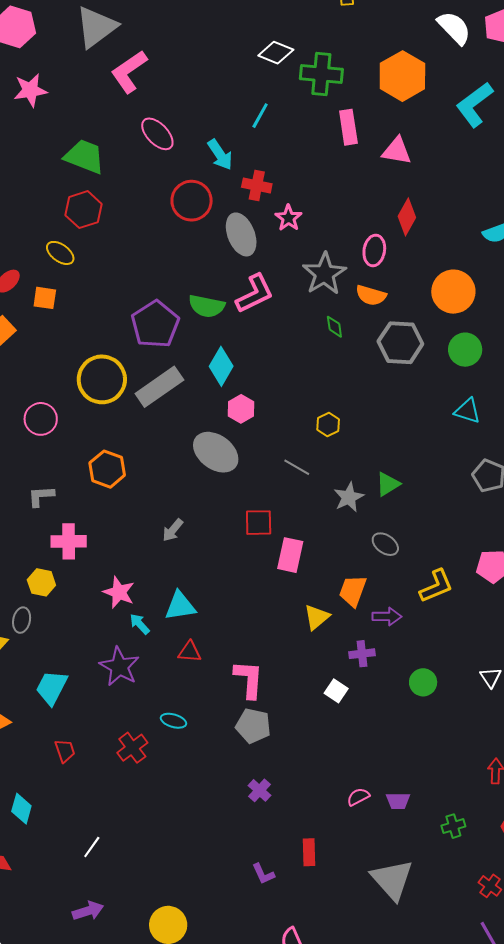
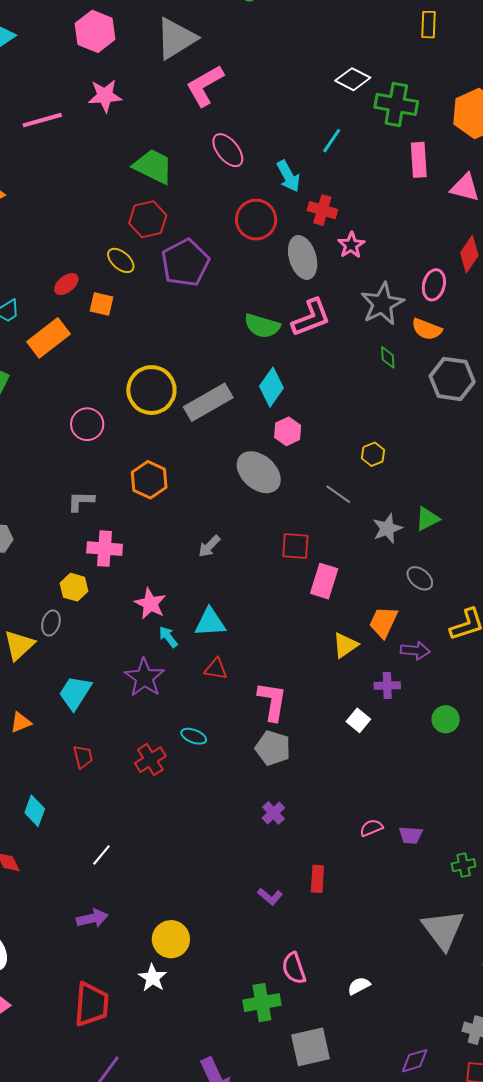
purple pentagon: (155, 324) -> (185, 263), moved
purple L-shape: (263, 874) -> (270, 896), turned -30
gray triangle: (392, 880) -> (443, 930), moved

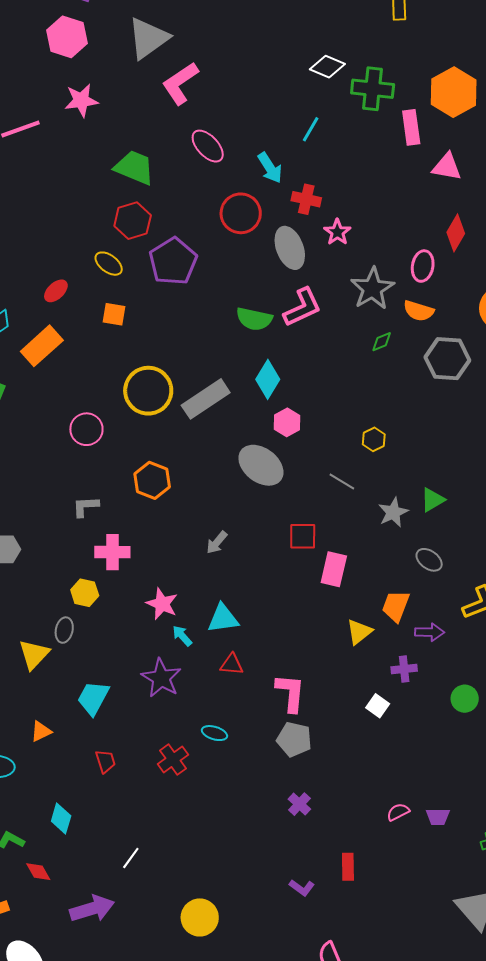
pink rectangle: (419, 160) -> (411, 127), moved
orange square: (102, 304) -> (114, 314), moved
green diamond: (388, 357) -> (382, 342), turned 75
purple arrow: (92, 918) -> (92, 909), moved, size x1.4
yellow circle: (171, 939) -> (200, 917), moved

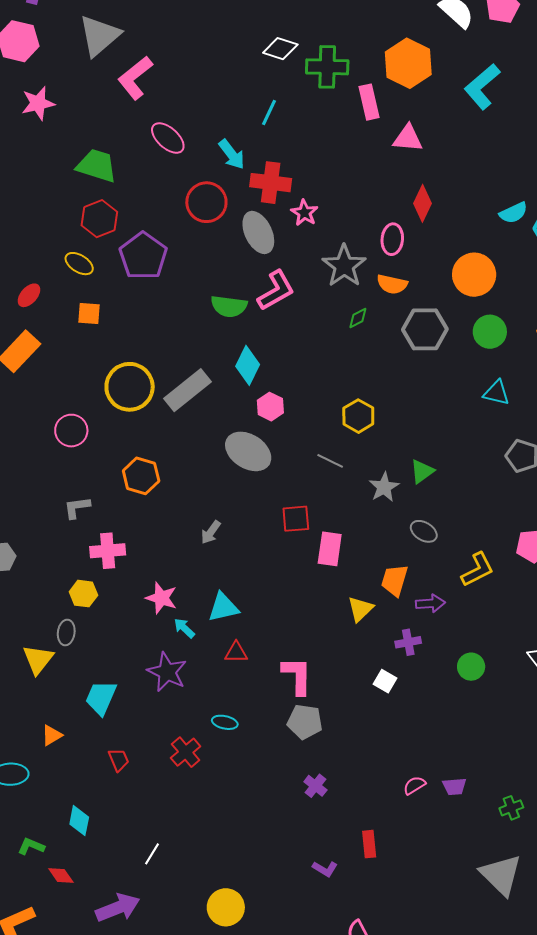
red cross: (306, 199) -> (271, 183), size x1.4
yellow hexagon: (374, 439) -> (358, 416), size x1.4

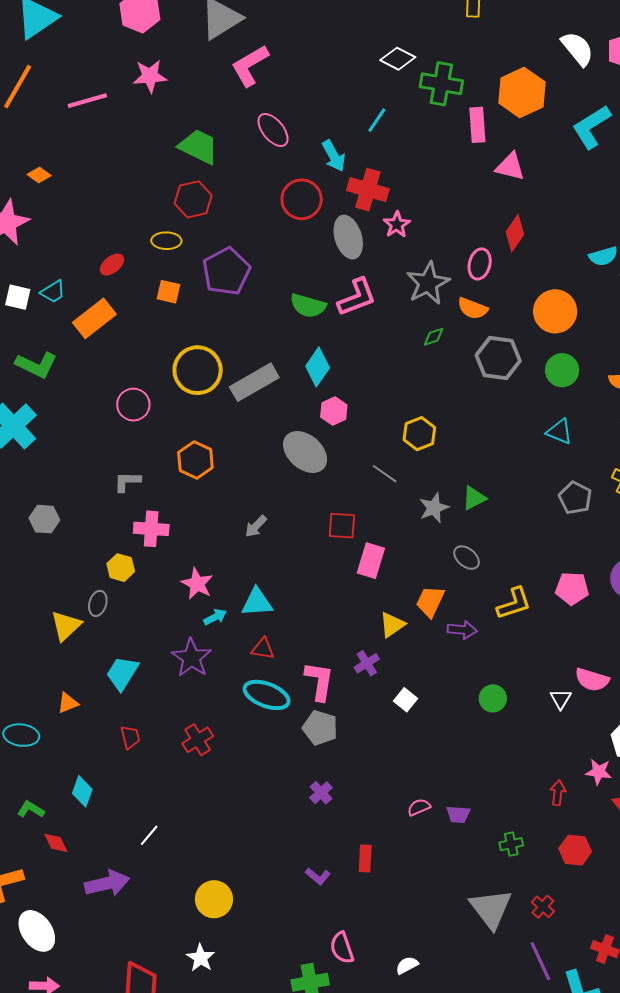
purple pentagon: (143, 256) -> (226, 271), moved
yellow ellipse: (79, 264) -> (166, 241), turned -40
cyan arrow: (184, 628) -> (215, 617), turned 100
purple cross: (408, 642) -> (367, 663), moved, turned -30
cyan ellipse: (225, 722) -> (267, 695), moved, size x1.8

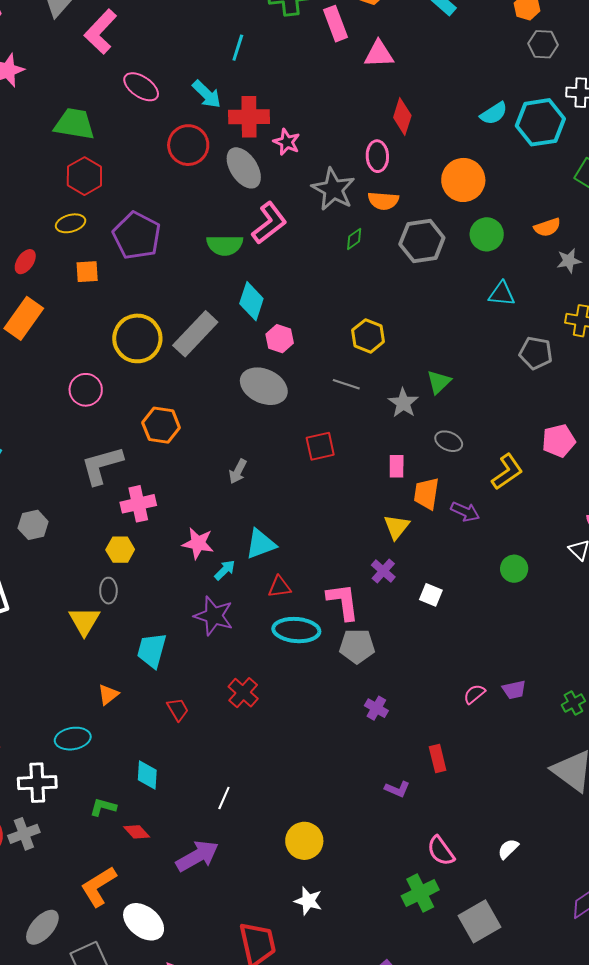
gray L-shape: (127, 482) -> (102, 465), size x1.6
pink rectangle: (371, 561) -> (397, 466), moved, size x0.7
purple arrow: (462, 630) -> (465, 512), turned 36

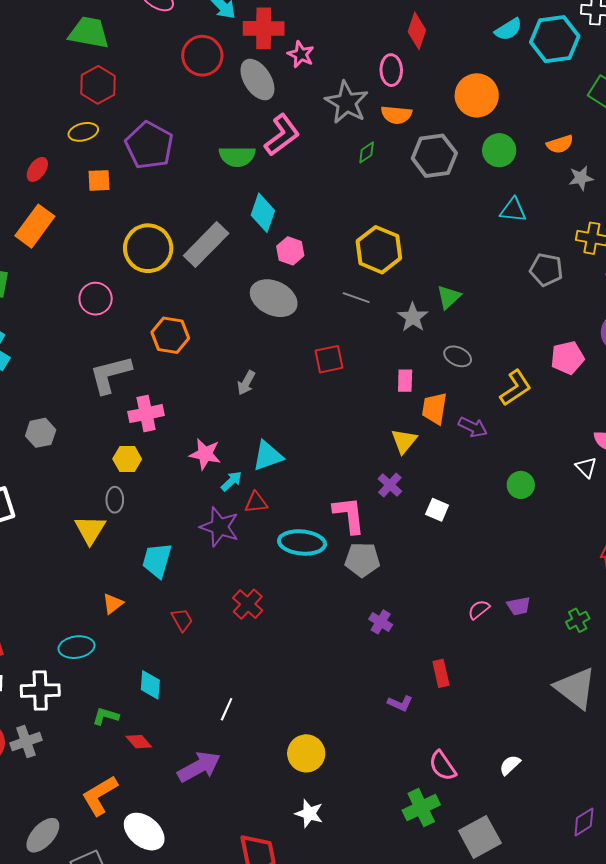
yellow hexagon: (368, 336) -> (379, 250), size x1.4
red triangle: (279, 587) -> (256, 502), moved

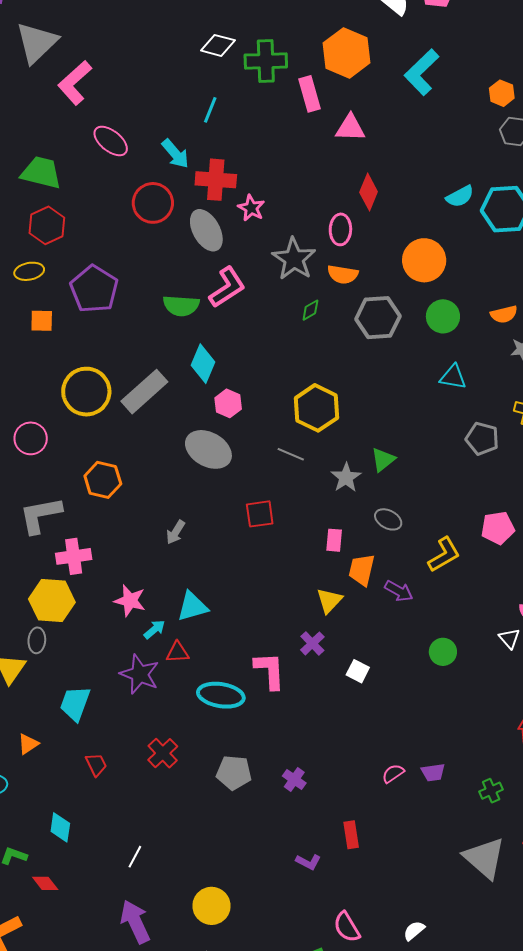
yellow hexagon: (127, 459) -> (52, 601), size x1.6
gray pentagon: (362, 560) -> (234, 773), moved
purple arrow: (199, 767) -> (135, 922), moved, turned -90

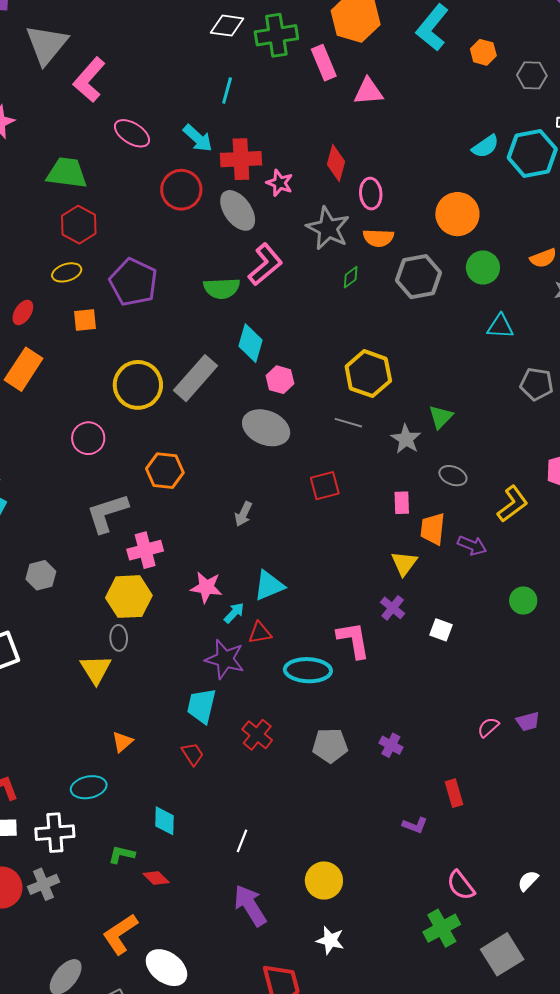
orange hexagon: (502, 93) -> (483, 52), moved
red diamond: (369, 192) -> (336, 163), moved
cyan trapezoid: (75, 704) -> (201, 706), moved

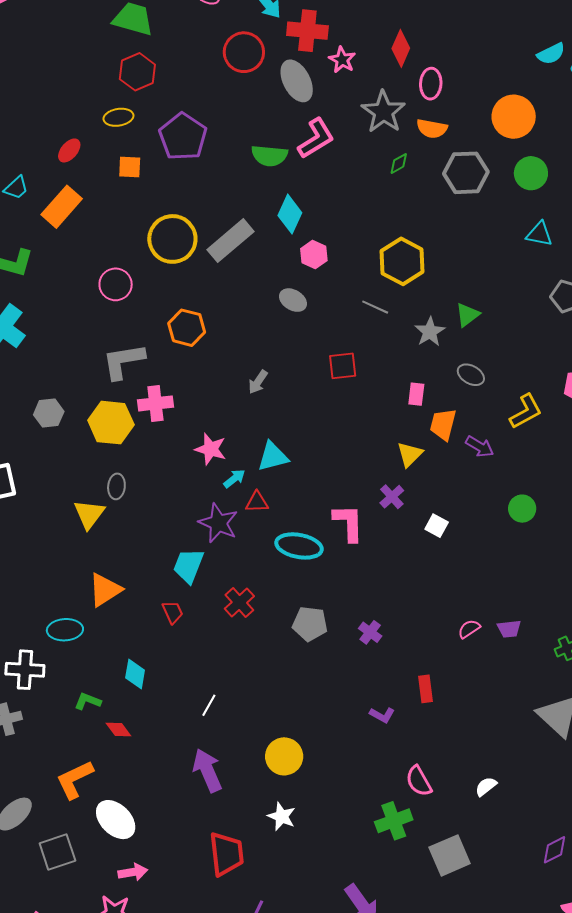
gray ellipse: (266, 428) -> (293, 300), size x0.6
yellow hexagon: (129, 597) -> (111, 423), moved
orange triangle: (122, 742) -> (105, 590), size x1.6

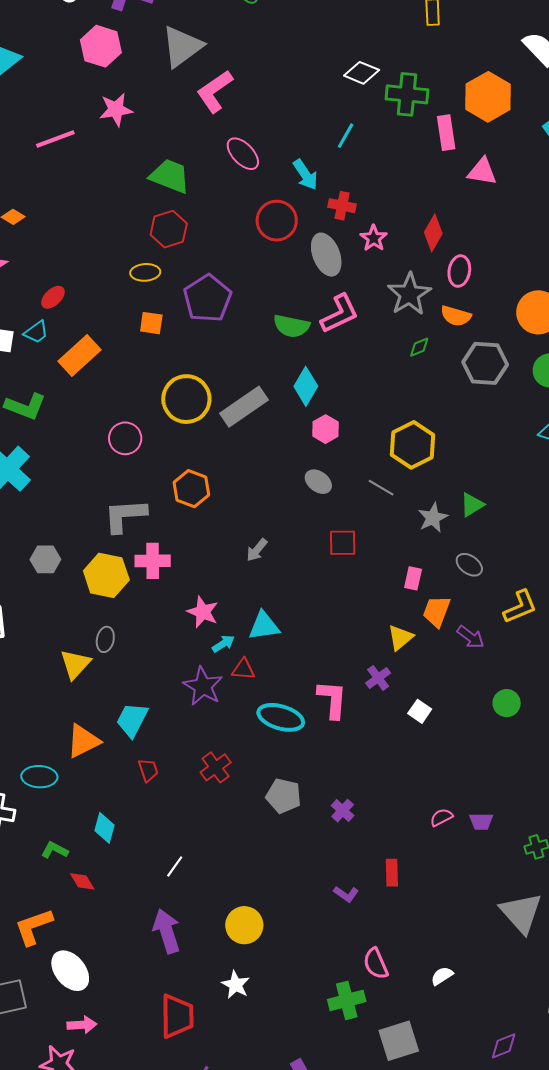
red cross: (307, 31) -> (342, 206), size x0.7
red ellipse: (69, 150) -> (53, 297), moved
gray ellipse: (293, 300) -> (318, 482), moved
cyan trapezoid: (188, 566) -> (132, 720), moved

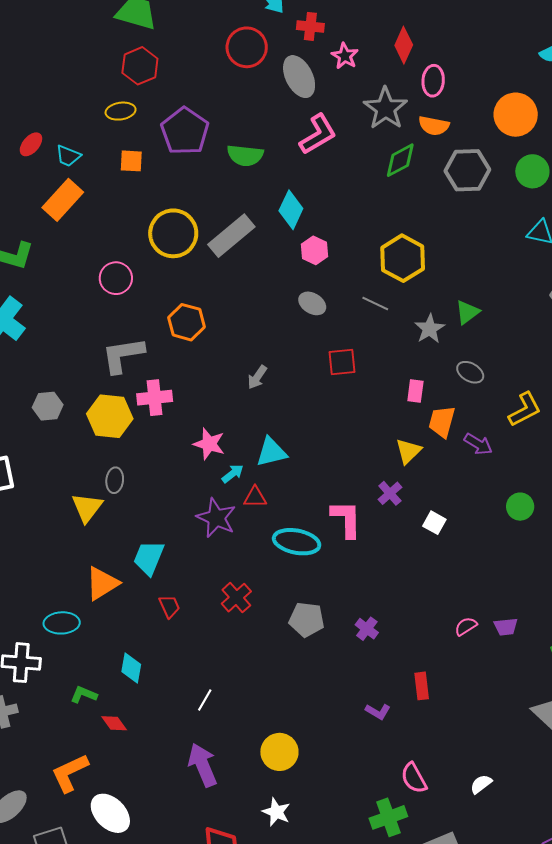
green semicircle: (291, 326) -> (245, 155), moved
cyan trapezoid: (36, 332) -> (68, 156), moved, turned 64
green diamond: (419, 347) -> (400, 160), size x1.6

